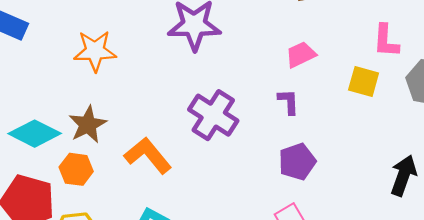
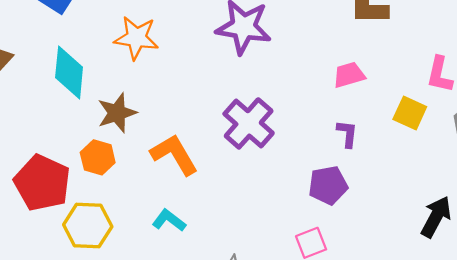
purple L-shape: (288, 102) -> (347, 134), moved
cyan diamond: (35, 134) -> (69, 72), moved, turned 60

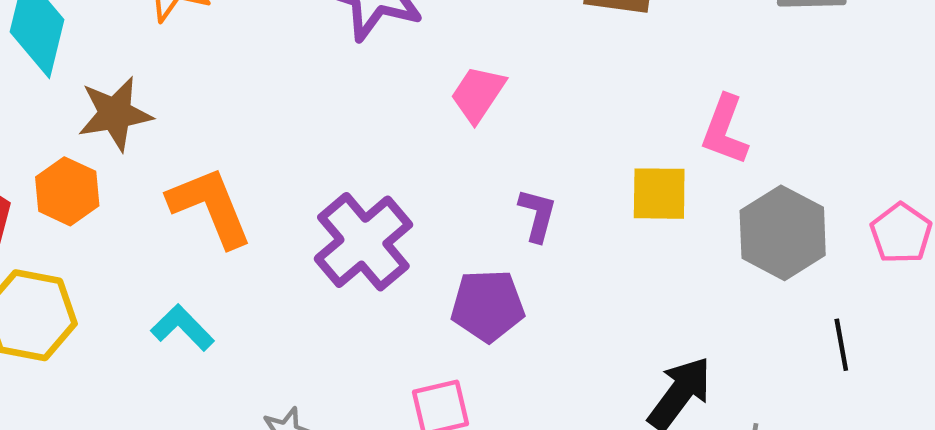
pink trapezoid: (349, 75) -> (478, 94), moved, turned -48
yellow square: (410, 113) -> (659, 194), turned -32
purple cross: (249, 123) -> (363, 242), moved

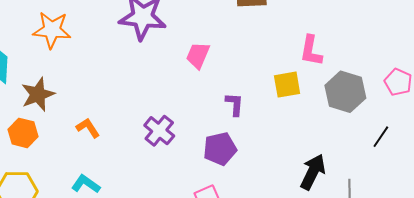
orange L-shape: (210, 207) -> (88, 128), size x0.6
purple cross: (363, 242) -> (159, 131), size x0.7
black line: (841, 345) -> (381, 137), turned 55

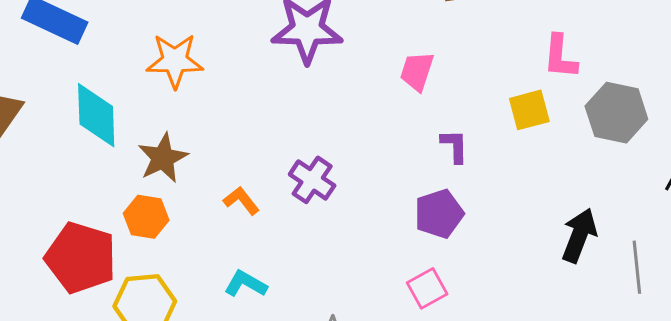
pink trapezoid: (198, 55) -> (417, 71), moved
purple cross: (159, 131) -> (312, 180), moved

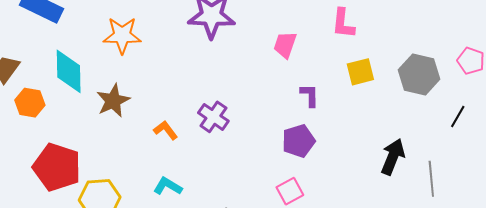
pink L-shape: (560, 57) -> (343, 23), moved
orange hexagon: (146, 217) -> (30, 103), moved

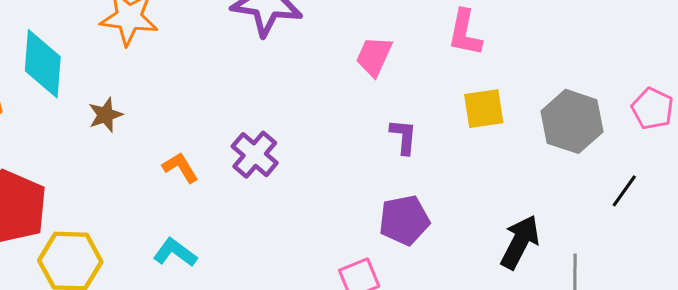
brown star: (113, 101) -> (105, 115), size x0.7
purple pentagon: (298, 141) -> (404, 220), moved

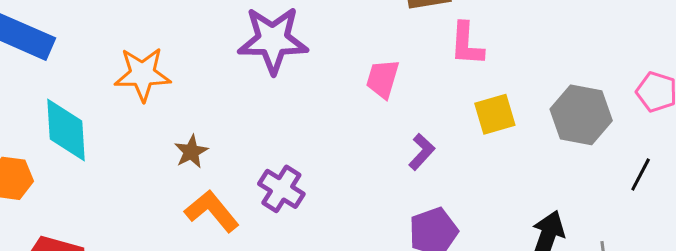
brown star: (105, 115) -> (191, 152), moved
purple L-shape: (403, 137) -> (422, 152), turned 45
orange L-shape: (180, 167) -> (212, 211), size x1.5

